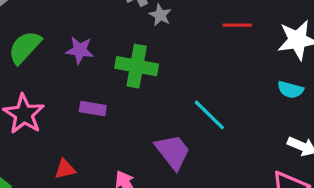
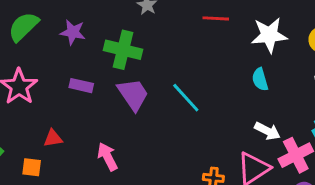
cyan semicircle: (290, 90) -> (260, 79), turned 55
purple trapezoid: (173, 152) -> (133, 94), moved

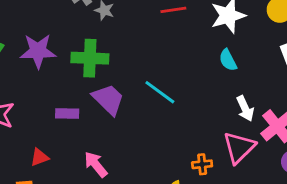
purple star: (73, 32) -> (38, 51), size x1.4
purple rectangle: (81, 86) -> (67, 113), moved
white arrow: (267, 131) -> (245, 108), turned 50

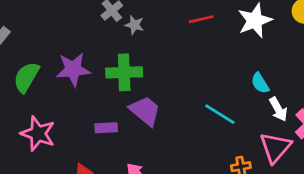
cyan semicircle: (228, 60) -> (260, 83), moved
cyan line: (160, 92) -> (220, 114), moved

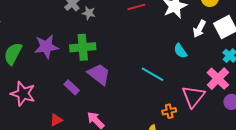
white arrow: (278, 109) -> (199, 29), moved, turned 60
purple rectangle: (106, 128) -> (72, 87), turned 49

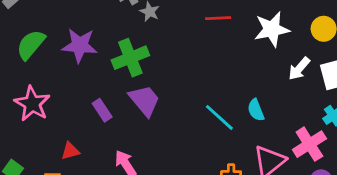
green cross: (83, 47) -> (130, 58), turned -30
cyan semicircle: (180, 51) -> (256, 110), moved

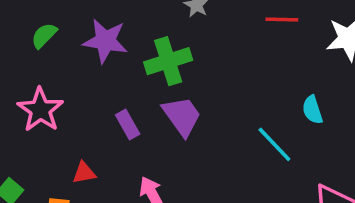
green semicircle: (31, 45) -> (44, 35), size x0.7
cyan semicircle: (256, 110) -> (312, 110), moved

